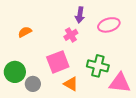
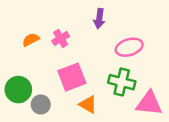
pink ellipse: (109, 25) -> (129, 47), moved
pink cross: (71, 35) -> (61, 38), moved

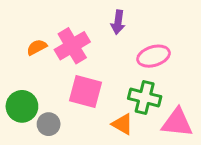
pink cross: (61, 38) -> (72, 46), size x1.6
pink square: (72, 77) -> (86, 92), turned 36
orange triangle: (88, 104) -> (122, 124), moved

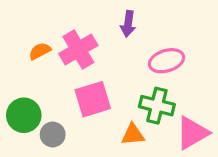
pink square: (86, 92) -> (93, 99), turned -32
pink triangle: (177, 123) -> (192, 133), turned -36
orange triangle: (122, 124) -> (133, 134), turned -35

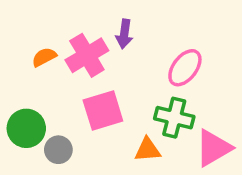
purple arrow: (128, 24) -> (124, 34), moved
pink ellipse: (167, 61) -> (185, 68), turned -36

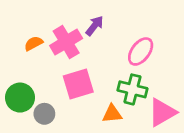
purple arrow: (124, 34) -> (95, 26), turned -150

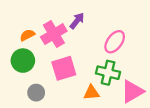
green circle: (20, 98) -> (23, 61), moved

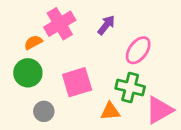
purple arrow: (77, 21) -> (106, 25), moved
pink cross: (54, 34) -> (60, 24), moved

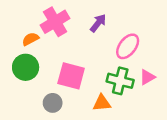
pink square: (77, 82) -> (71, 76), turned 32
pink triangle: (159, 110) -> (147, 77), moved, size x0.6
gray circle: (44, 111) -> (53, 103), moved

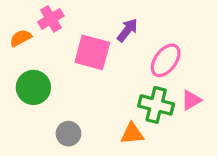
pink cross: (55, 22) -> (51, 19), moved, size x0.7
orange semicircle: (30, 39) -> (21, 38), moved
pink square: (71, 76) -> (92, 52), moved

